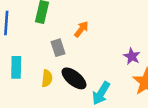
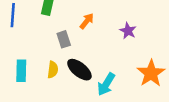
purple star: (132, 56) -> (128, 31), moved
cyan rectangle: (16, 67) -> (21, 71), moved

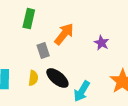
orange arrow: (87, 21) -> (64, 34), size x1.5

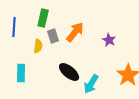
gray rectangle: (43, 50) -> (53, 36), moved
yellow semicircle: (33, 78) -> (38, 46), moved

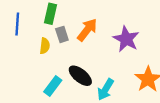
purple star: (109, 40) -> (126, 39), size x1.6
cyan rectangle: (21, 73) -> (53, 86), moved, turned 36

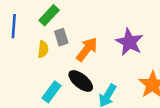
green rectangle: (50, 14) -> (49, 15), turned 30
orange arrow: (87, 30) -> (87, 49), moved

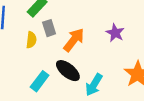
purple star: (129, 42) -> (115, 33), size x0.7

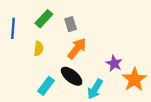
gray rectangle: (49, 28) -> (71, 24), moved
purple star: (115, 33) -> (114, 63), moved

